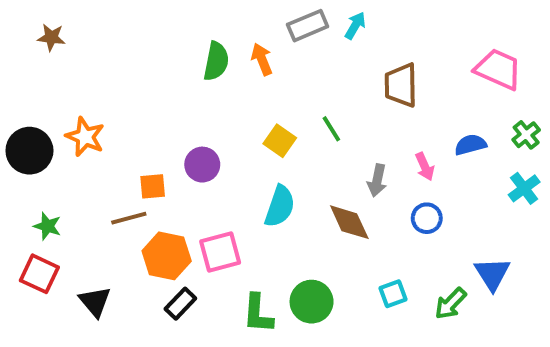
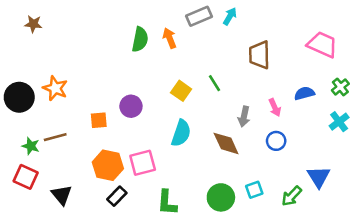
brown line: (129, 218) -> (55, 137), moved
green circle: (312, 302) -> (221, 197), moved

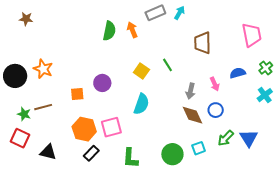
pink trapezoid: (322, 45) -> (252, 35), turned 55
brown diamond: (226, 143) -> (193, 115), moved
black triangle: (62, 195) -> (48, 152), turned -36
green arrow: (292, 196) -> (226, 138), moved

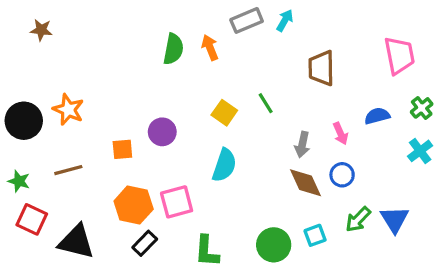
green star: (24, 114) -> (19, 181), moved
black triangle: (48, 152) -> (76, 242), size x1.4

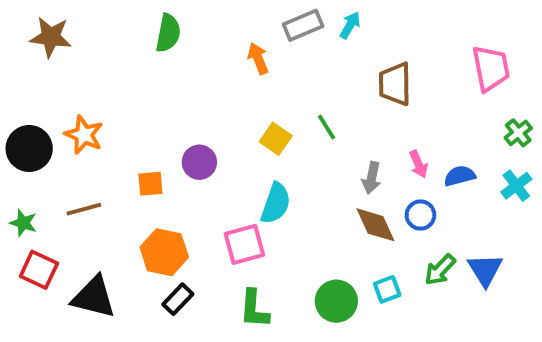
brown star: (41, 30) -> (51, 37), size x1.5
green semicircle: (173, 49) -> (168, 33), moved
blue semicircle: (377, 116) -> (460, 176), moved
pink square: (177, 202) -> (244, 244), moved

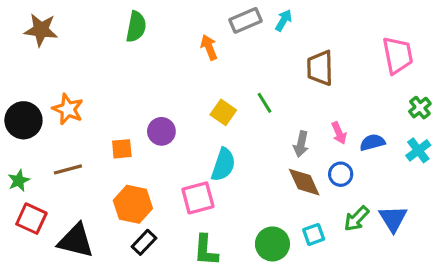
green star: (23, 223) -> (19, 181), turned 30

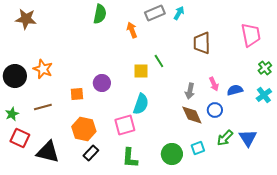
green semicircle: (136, 27) -> (100, 14), moved
green line: (265, 103) -> (159, 61), moved
yellow square: (223, 112) -> (141, 71), turned -35

